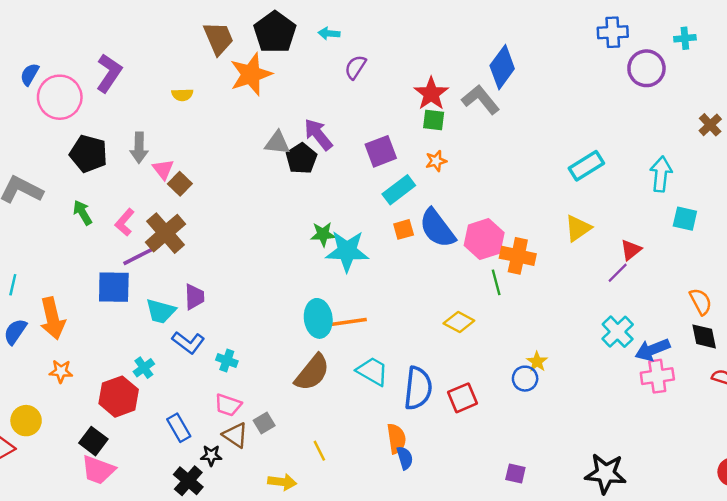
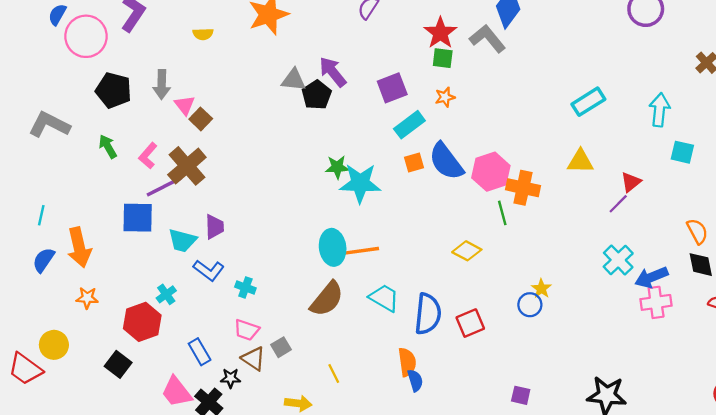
yellow triangle: (578, 228) -> (580, 161), turned 36
pink trapezoid: (98, 470) -> (177, 392), moved, turned 32

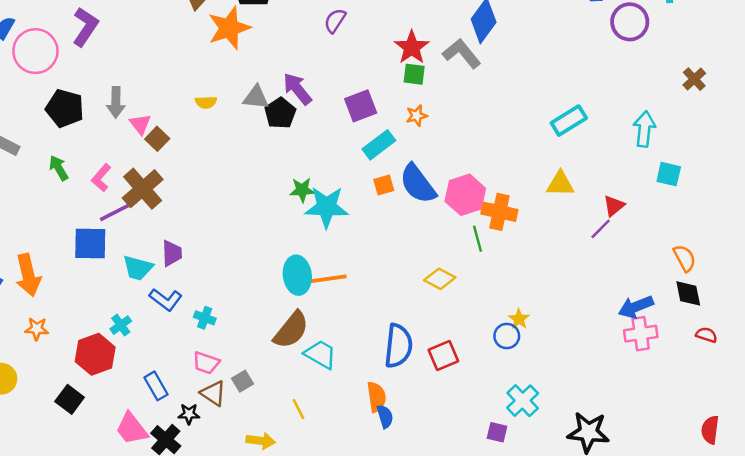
yellow semicircle: (203, 34) -> (206, 102), moved
cyan cross: (618, 260) -> (523, 401), moved
cyan trapezoid: (384, 298) -> (320, 354), moved

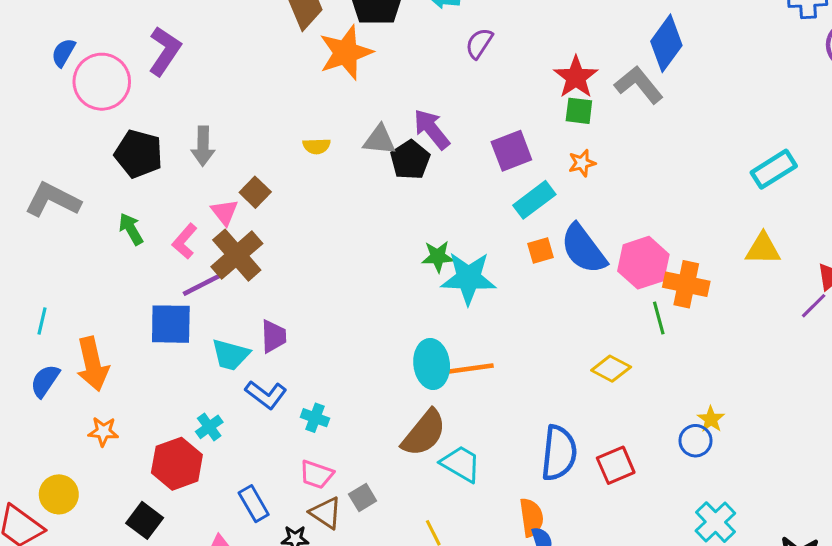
pink triangle: (140, 124) -> (225, 212), moved

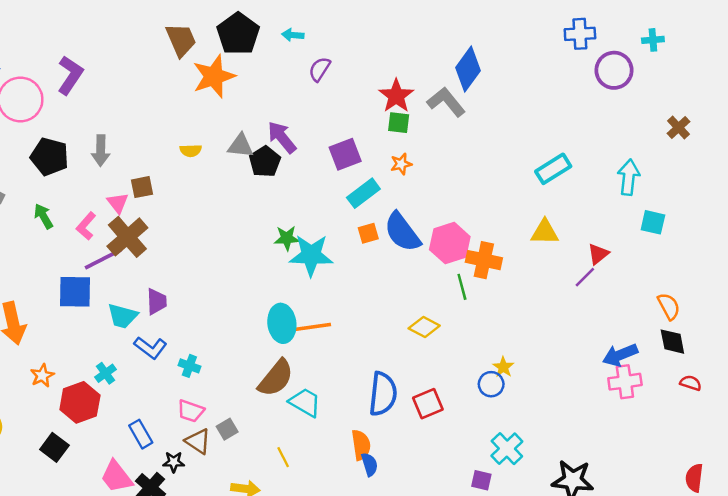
brown square: (255, 192) -> (142, 187), turned 35
orange star: (103, 431) -> (42, 376), moved, turned -30

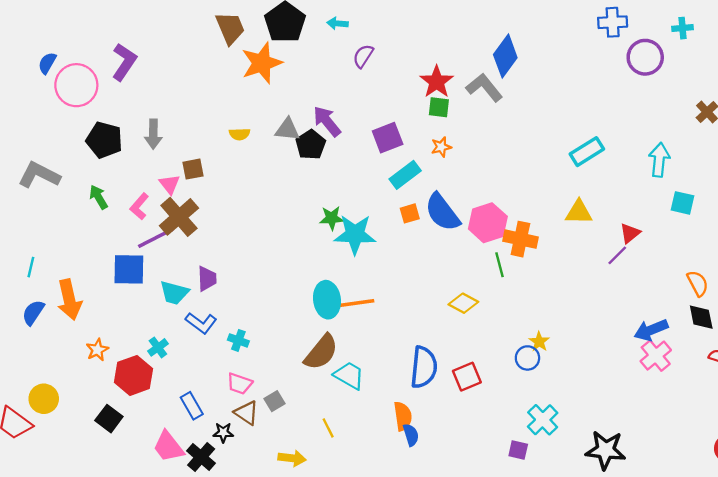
pink cross: (625, 382) -> (656, 356), turned -32

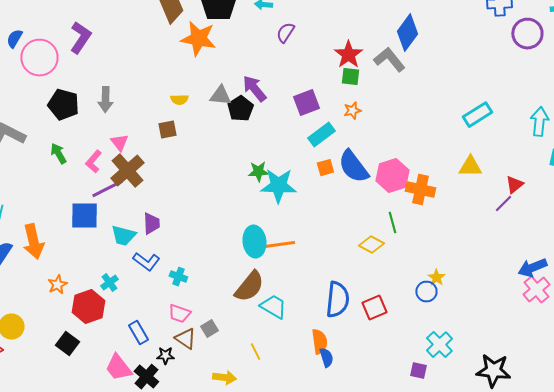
orange star: (262, 63) -> (198, 39), turned 30
brown square: (193, 169) -> (167, 130), moved
green line: (500, 265) -> (392, 223), moved

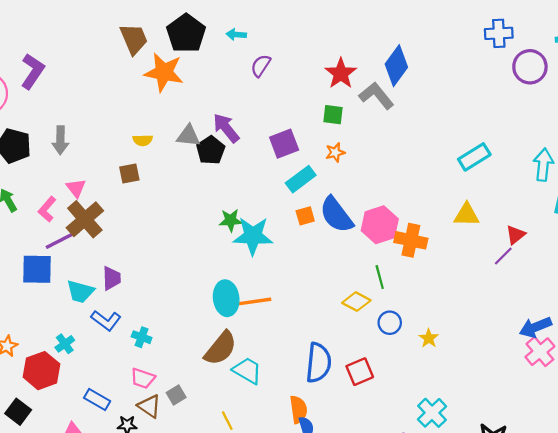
red star: (348, 55) -> (341, 73), moved
blue circle: (426, 292) -> (390, 323), moved
blue rectangle: (138, 333) -> (97, 399), turned -30

